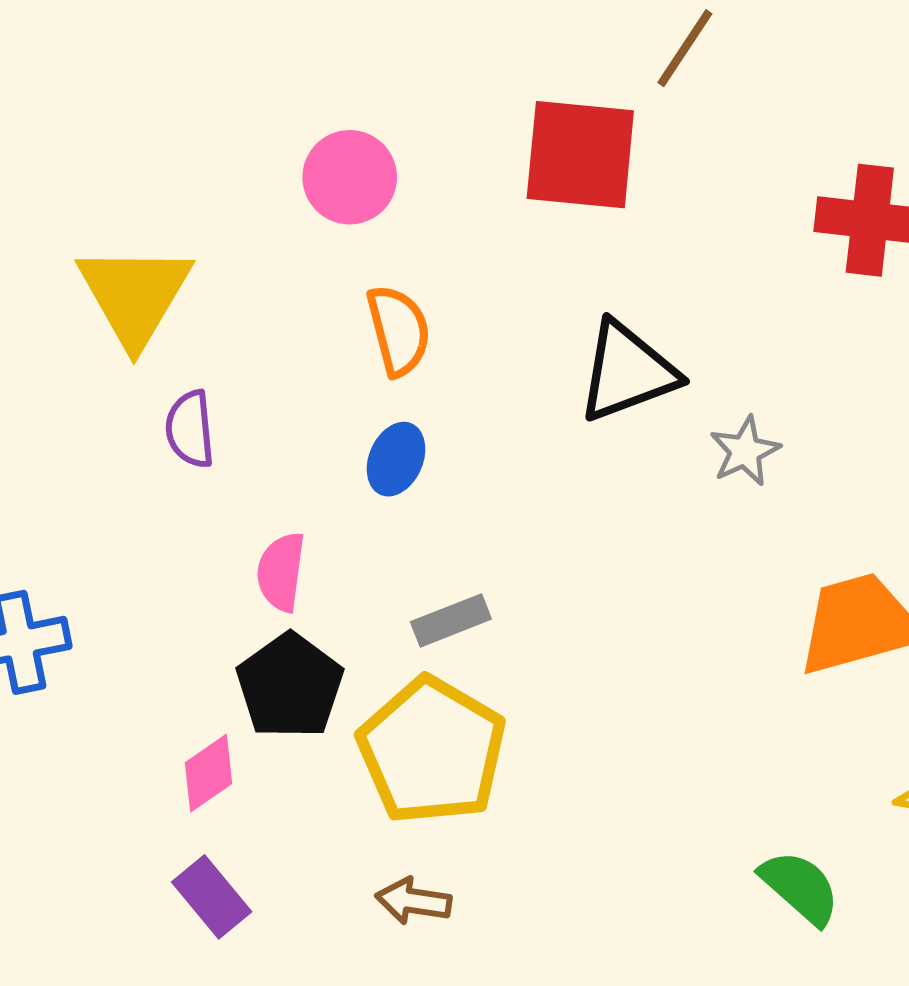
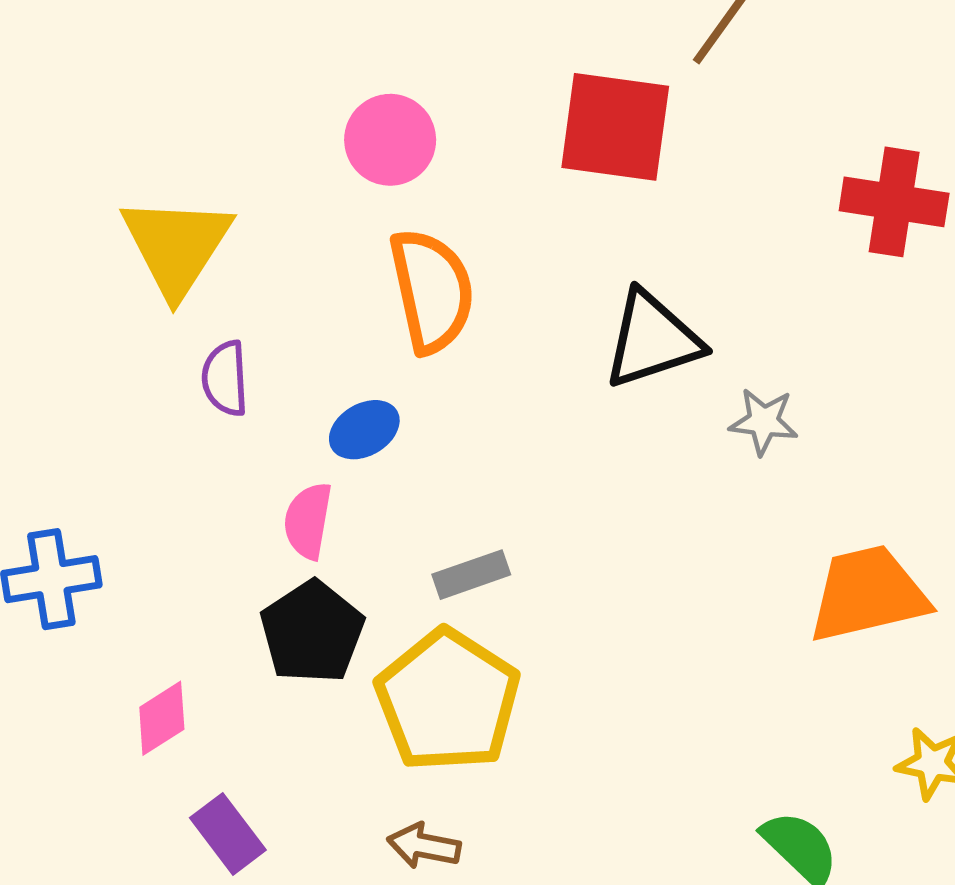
orange semicircle: (399, 330) -> (432, 291), size x1.4
gray star: (745, 451) -> (764, 422), turned 30
blue ellipse: (396, 459) -> (364, 430), moved, turned 34
pink diamond: (208, 773) -> (162, 718), moved

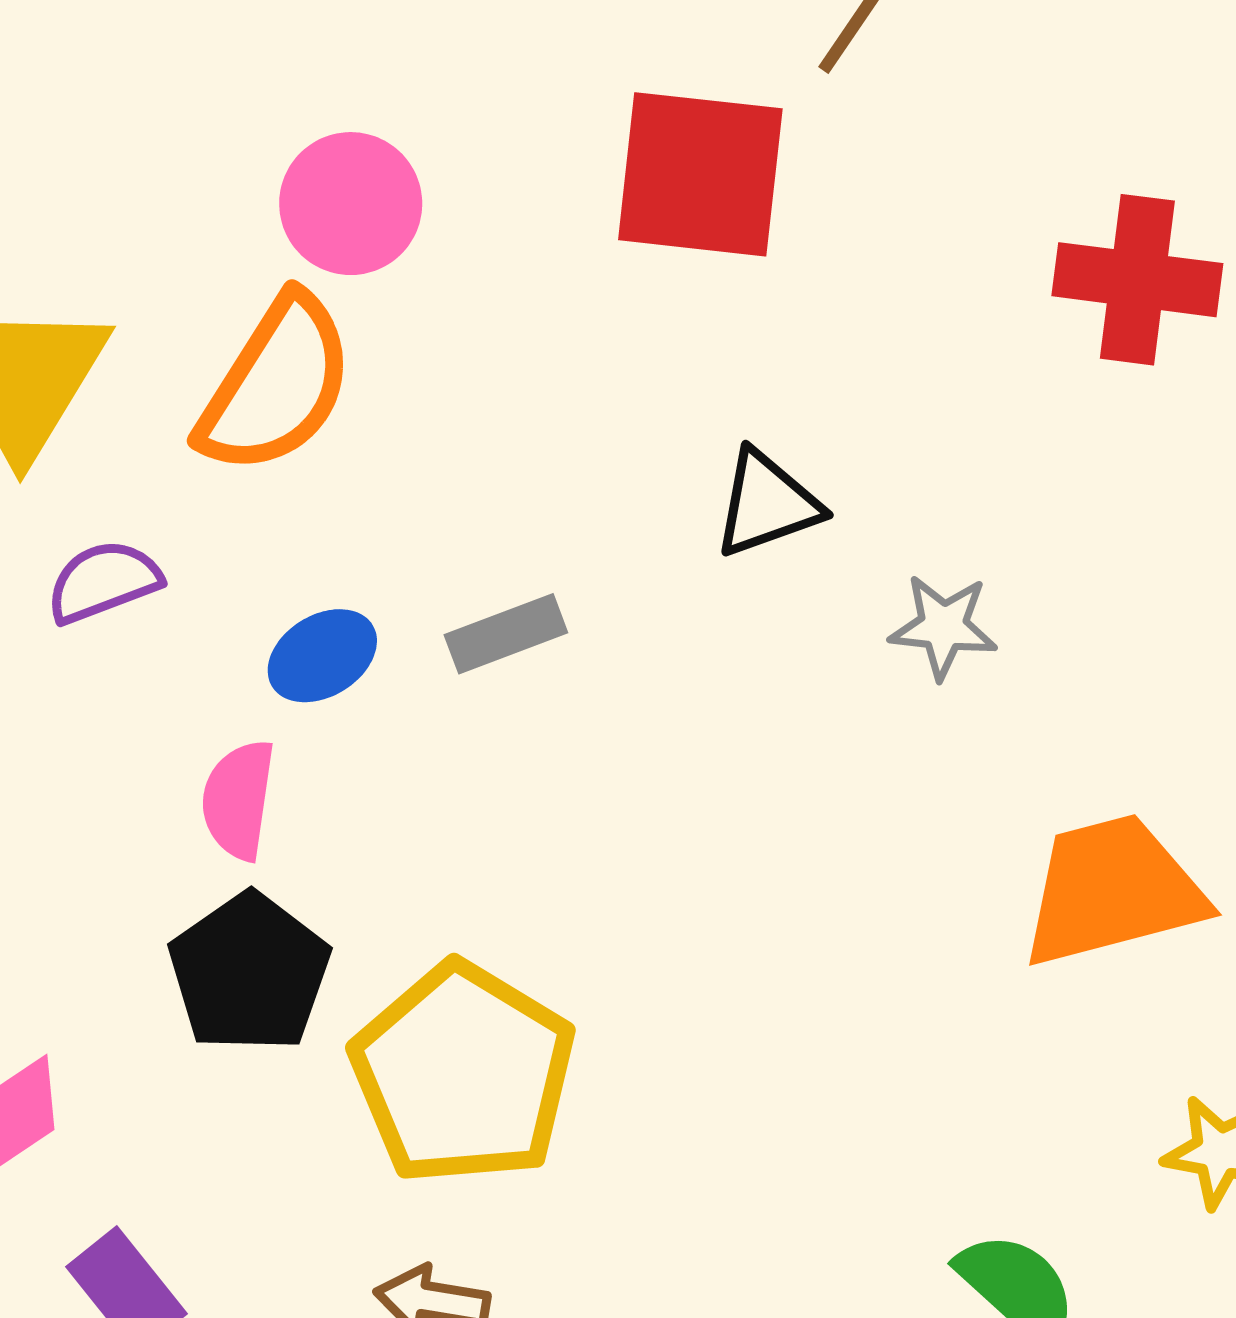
orange semicircle: (432, 291) -> (276, 385), moved, turned 46
black triangle: (652, 340) -> (767, 504), size x0.7
purple semicircle: (225, 378) -> (104, 582), turned 74
gray rectangle: (471, 575) -> (506, 634), moved

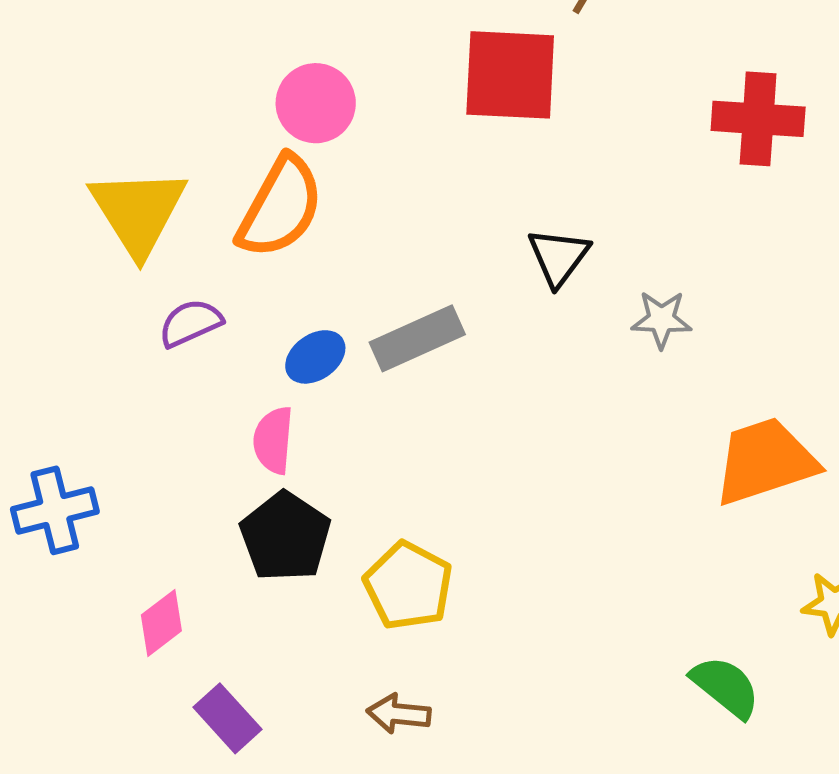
black triangle: (767, 504) -> (559, 257), turned -30
gray rectangle: (506, 634) -> (417, 338), size x1.4
yellow pentagon: (463, 1074) -> (408, 586), size x0.7

